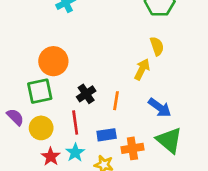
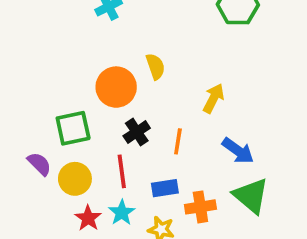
yellow semicircle: (157, 46) -> (155, 66), moved
orange circle: (53, 61) -> (116, 87), moved

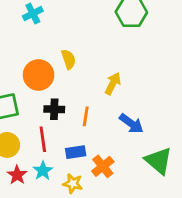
black cross: (137, 132) -> (54, 109), turned 36
green triangle: (251, 196) -> (159, 161), moved
orange cross: (200, 207) -> (103, 166), turned -30

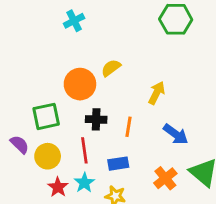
yellow semicircle: (69, 59) -> (111, 68), turned -108
orange cross: (103, 166) -> (165, 178), moved

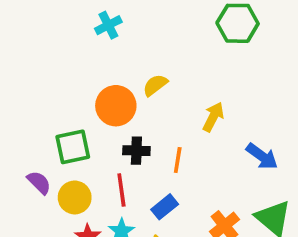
blue arrow: (176, 134) -> (262, 156), moved
blue rectangle: (118, 164) -> (165, 207), turned -30

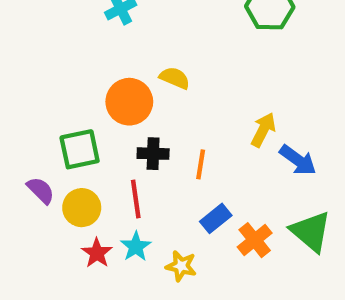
yellow semicircle: (155, 85) -> (175, 78), turned 60
yellow arrow: (213, 117) -> (263, 130), moved
blue rectangle: (165, 207) -> (216, 218), moved

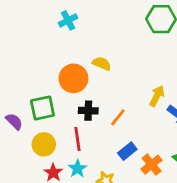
orange line: (201, 164) -> (118, 117), turned 30
purple semicircle: (41, 190) -> (14, 121), moved

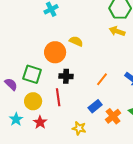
yellow arrow: (157, 96) -> (117, 31), moved, turned -98
green square: (42, 108) -> (32, 74), turned 30
orange line: (118, 117) -> (102, 79), moved
cyan star: (77, 169) -> (16, 119), moved

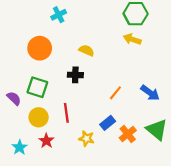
orange circle: (55, 52) -> (40, 48), moved
black cross: (66, 76) -> (75, 75), moved
cyan star: (16, 119) -> (20, 147), moved
yellow star: (79, 128) -> (86, 138), moved

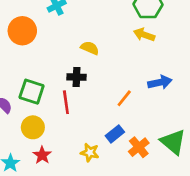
orange circle: (40, 48) -> (22, 31), moved
blue arrow: (150, 93) -> (160, 82), moved, turned -48
red line: (66, 113) -> (66, 102), moved

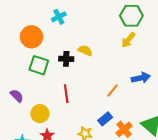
yellow arrow: (144, 35) -> (128, 40), turned -70
black cross: (77, 77) -> (66, 59), moved
green square: (32, 92) -> (39, 65), moved

